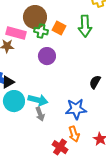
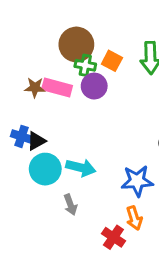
pink rectangle: (16, 33) -> (57, 87), moved
purple circle: (47, 56) -> (94, 86), moved
gray arrow: (40, 114) -> (70, 205), moved

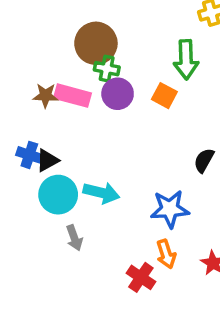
orange square: (112, 61) -> (164, 96), moved
gray arrow: (70, 205) -> (74, 238), moved

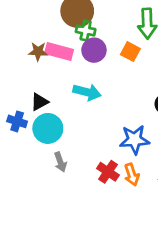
blue cross: (29, 155) -> (17, 121), moved
cyan arrow: (101, 193) -> (87, 92), moved
red cross: (141, 277) -> (108, 172), moved

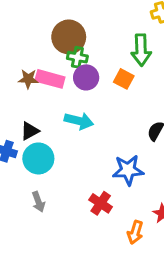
gray arrow: (60, 162) -> (38, 202), moved
orange arrow: (132, 175) -> (135, 232), moved, turned 35

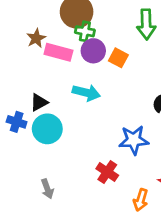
brown star: (28, 79) -> (36, 38), moved, turned -30
orange square: (124, 79) -> (118, 58), moved
gray arrow: (38, 202) -> (47, 189), moved

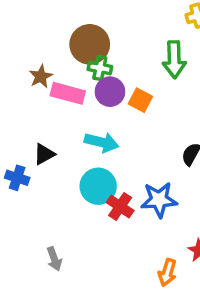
cyan circle: (47, 129) -> (98, 186), moved
red cross: (107, 172) -> (120, 206), moved

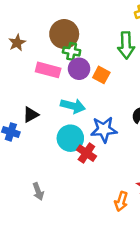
brown star: (41, 76) -> (17, 43), moved
blue star: (159, 200) -> (104, 129), moved

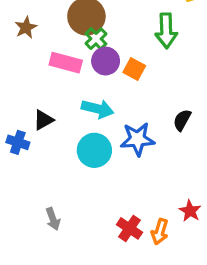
green cross: (72, 51) -> (96, 39), turned 35
red cross: (86, 153) -> (129, 228), moved

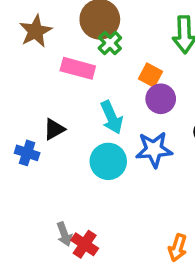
brown star: (26, 28) -> (36, 31), size x1.4
purple circle: (106, 61) -> (161, 99), moved
cyan arrow: (98, 109) -> (112, 117), turned 52
red cross: (129, 228) -> (85, 244), moved

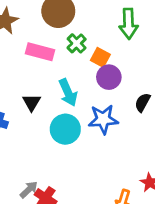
green cross: (110, 43) -> (77, 43), moved
black triangle: (54, 129) -> (32, 102), moved, turned -30
gray arrow: (64, 234) -> (29, 190), turned -114

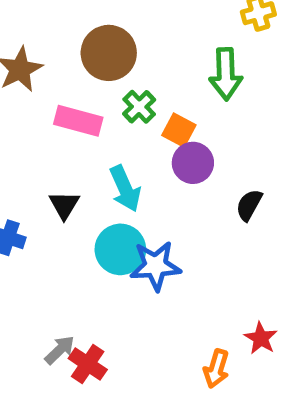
blue star: (103, 119) -> (155, 266), moved

